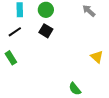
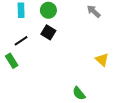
black line: (15, 32) -> (21, 41), moved

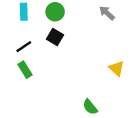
green rectangle: (12, 61) -> (25, 70), moved

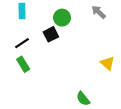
green circle: (55, 12) -> (62, 18), moved
black square: (55, 37) -> (51, 34), turned 32

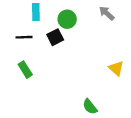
cyan rectangle: (22, 11) -> (36, 12), moved
black line: (22, 43) -> (24, 37), moved, turned 32

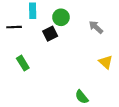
gray arrow: (107, 13) -> (96, 27), moved
black line: (24, 37) -> (14, 27), moved

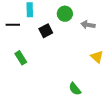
green circle: (61, 17) -> (65, 14), moved
gray arrow: (96, 27) -> (88, 25), turned -32

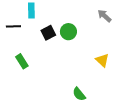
green circle: (65, 14) -> (68, 32), moved
gray arrow: (88, 25) -> (104, 16), moved, turned 32

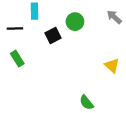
green circle: (68, 32) -> (75, 22), moved
green rectangle: (22, 61) -> (17, 59), moved

